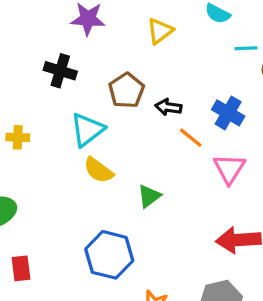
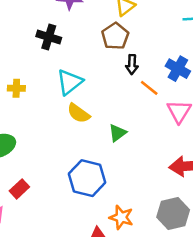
brown pentagon: (126, 90) -> (115, 36), moved
black arrow: (168, 107) -> (132, 64), turned -96
red rectangle: (21, 268) -> (19, 189), turned 54

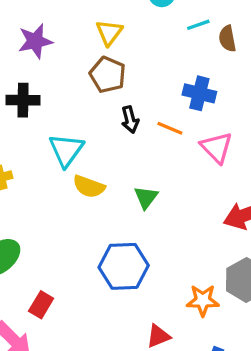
black arrow: (132, 64) -> (130, 120), moved
orange star: (121, 217) -> (203, 300), moved

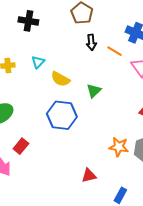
cyan triangle: (66, 150) -> (38, 62), moved, size x0.6
blue hexagon: (124, 266) -> (62, 115), moved
orange star: (203, 300) -> (119, 147), moved

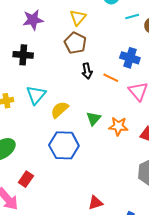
cyan triangle: (38, 62) -> (36, 95), size x1.5
yellow semicircle: (60, 79) -> (60, 110), turned 114
orange star: (119, 147) -> (118, 126), moved

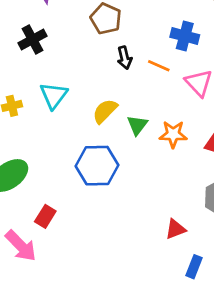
black cross: (23, 55) -> (32, 39), turned -30
yellow semicircle: (60, 110) -> (105, 111), moved
red triangle: (95, 203) -> (175, 229), moved

